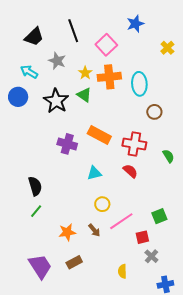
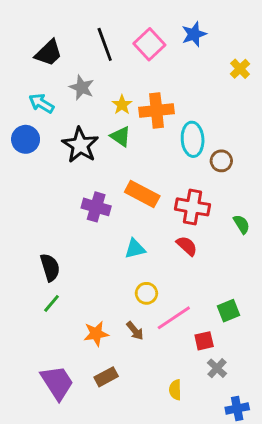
pink square: (106, 45) -> (149, 44), moved
cyan ellipse: (139, 84) -> (193, 139), moved

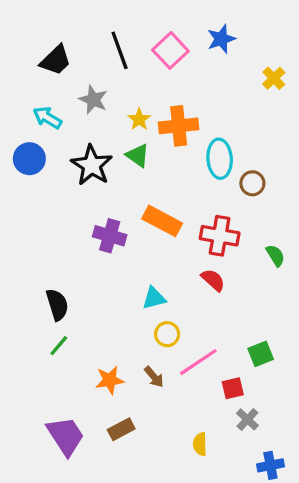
cyan triangle: (135, 249) -> (154, 298), moved

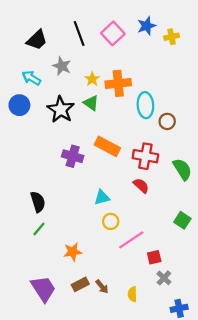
yellow cross: (274, 78) -> (172, 37), moved, turned 32
green semicircle: (275, 255) -> (182, 169), size x1.5
green square: (261, 354) -> (182, 220), moved, turned -35
brown arrow: (154, 377) -> (102, 287), moved

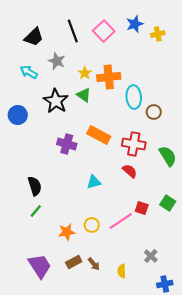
blue circle: (19, 105) -> (18, 115), moved
yellow circle: (111, 221) -> (92, 225), moved
red square: (154, 257) -> (142, 208), moved, turned 32

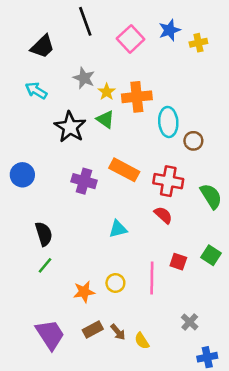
black line: (73, 31) -> (85, 21), moved
gray star: (57, 61) -> (84, 78), moved
blue circle: (18, 115) -> (22, 175), moved
pink line: (121, 221) -> (152, 278), turned -55
yellow semicircle: (122, 271) -> (142, 341), moved, turned -32

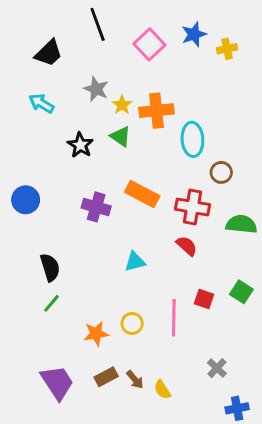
black star: (70, 127) -> (80, 145), size x0.7
brown circle: (193, 141) -> (221, 172), moved
green semicircle: (211, 196) -> (241, 224), turned -52

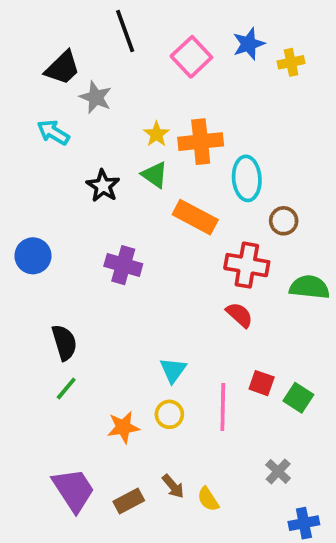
gray star: (96, 89) -> (96, 97), moved
orange rectangle: (142, 194) -> (195, 217), moved
cyan triangle: (135, 262) -> (173, 370), moved, turned -40
green square: (241, 292) -> (298, 398), moved
brown rectangle: (106, 377) -> (129, 501), moved

